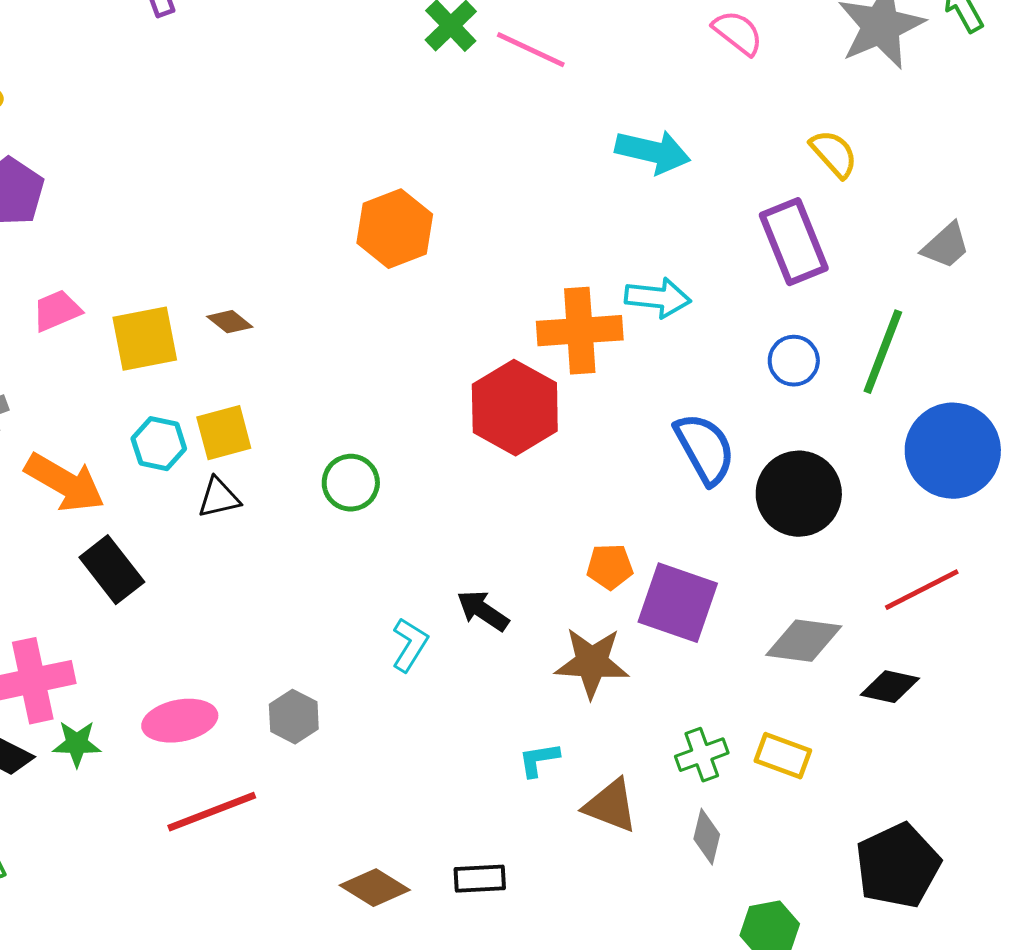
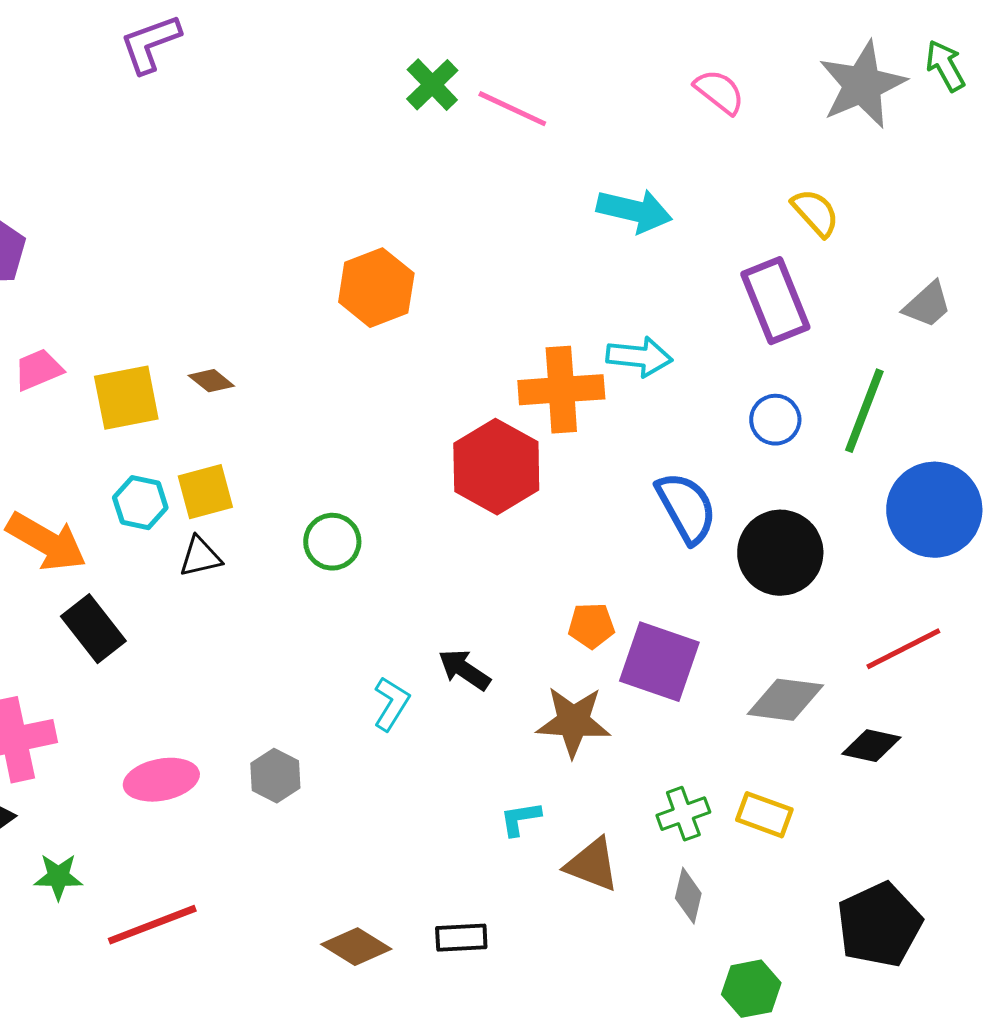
green star: (77, 744) -> (58, 877), moved
red line: (212, 812) -> (152, 925), moved

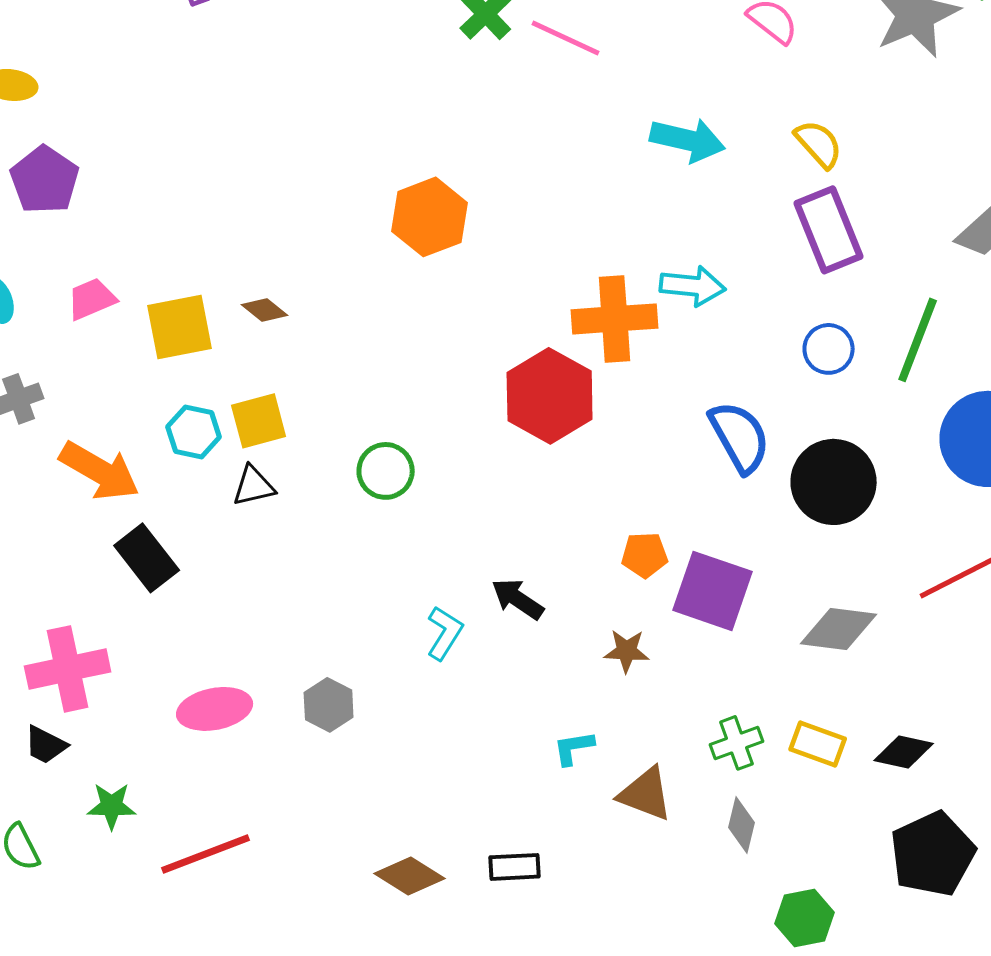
yellow semicircle: (815, 213) -> (819, 144), moved
brown star: (573, 722) -> (627, 651), size x0.6
black diamond: (871, 746) -> (904, 752), moved

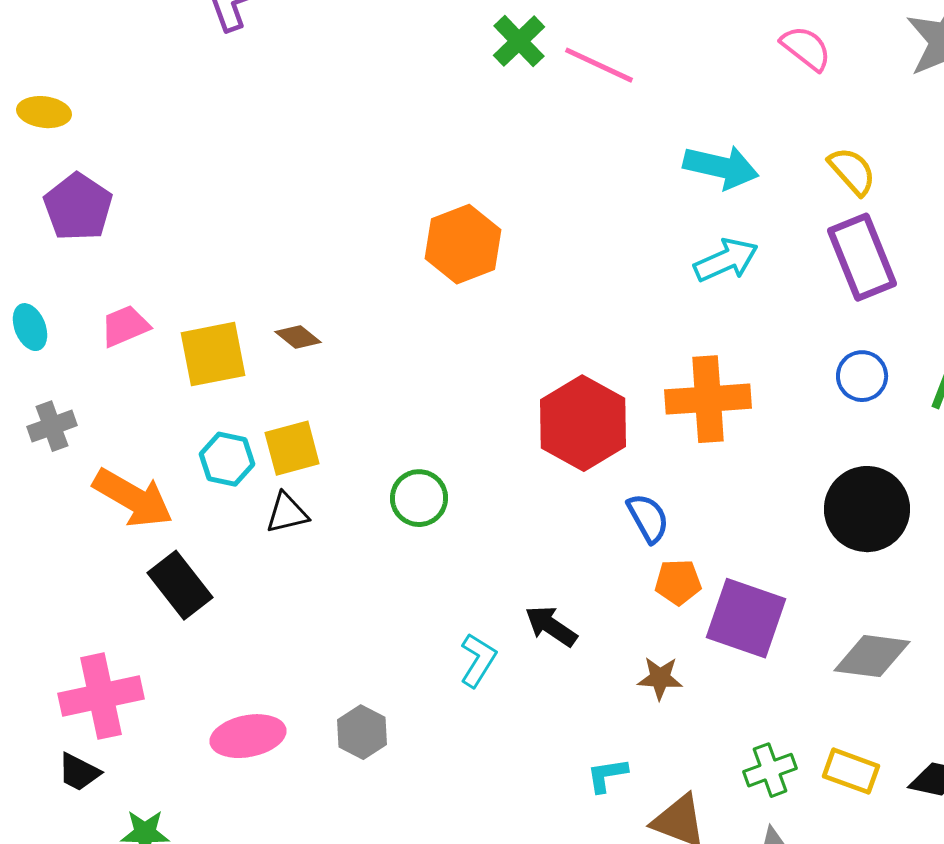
cyan arrow: (693, 286) -> (726, 260), moved, turned -30
orange cross: (615, 319) -> (708, 399), moved
blue semicircle: (740, 437) -> (648, 518), moved, size x0.7

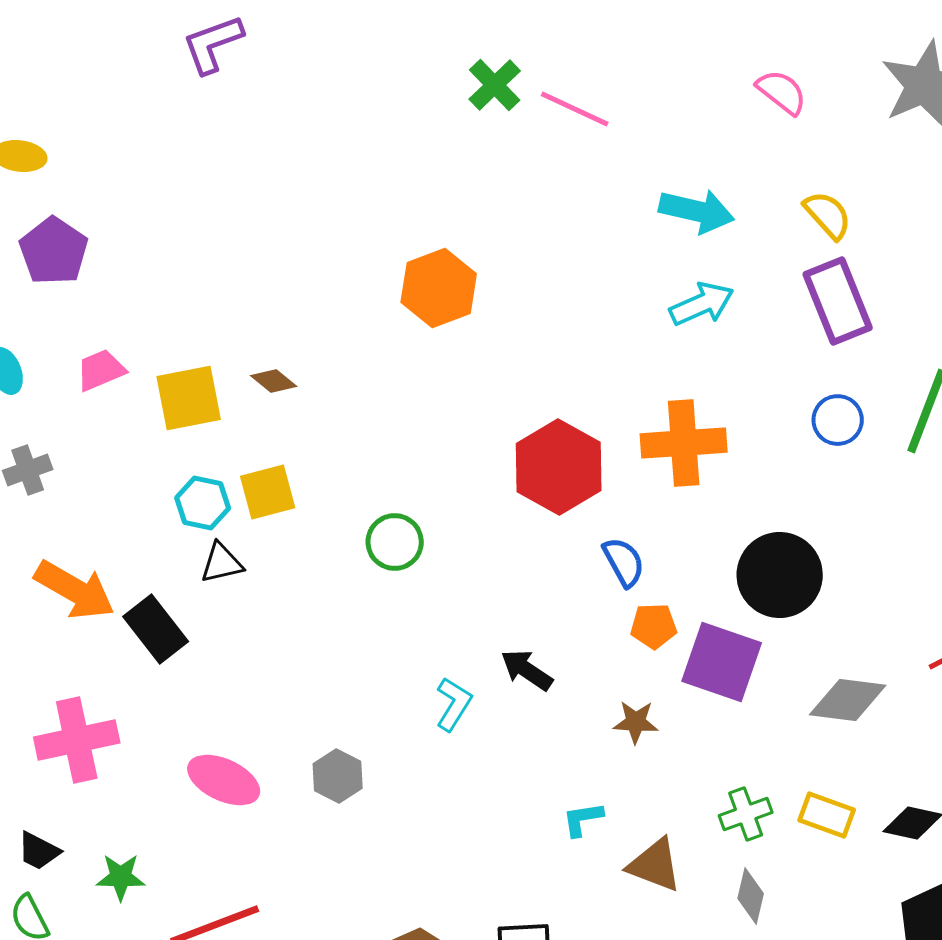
orange arrow: (133, 498) -> (75, 590), moved
black circle: (867, 509) -> (780, 575), moved
black triangle: (287, 513) -> (222, 563), moved
pink ellipse: (248, 736) -> (224, 780), turned 36
black trapezoid: (79, 772) -> (39, 851), moved

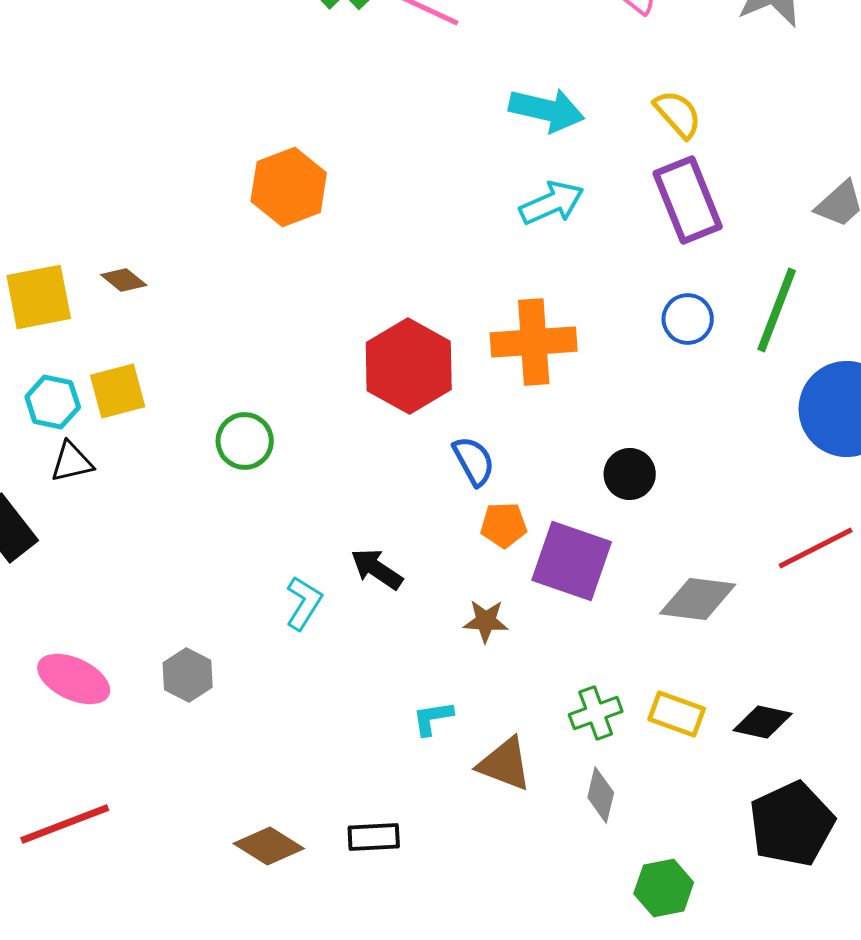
black circle: (780, 575) -> (630, 474), size x0.6

